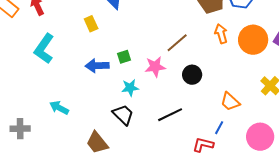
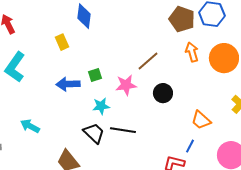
black line: (170, 115) -> (123, 130), moved, turned 35

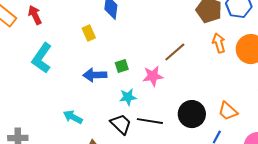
black circle: (163, 93) -> (192, 114), moved, size x1.4
cyan arrow: (30, 126) -> (73, 117), moved

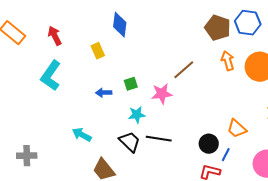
red arrow: (35, 15) -> (55, 36), moved
blue arrow: (95, 75) -> (104, 93), size x0.7
black circle: (192, 114) -> (209, 144), moved, size x0.7

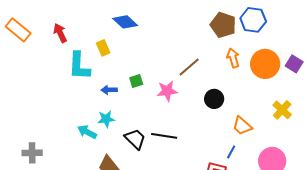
blue diamond: (120, 25) -> (125, 22), turned -55
cyan L-shape: (51, 76) -> (79, 66), moved, turned -32
cyan star: (137, 115) -> (106, 119), moved
black circle: (209, 144) -> (214, 99), moved

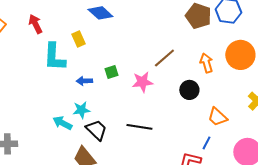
orange arrow: (233, 58) -> (206, 63), moved
black trapezoid: (135, 139) -> (96, 130), moved

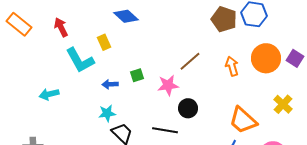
cyan L-shape: (54, 57) -> (80, 60), turned -32
black circle: (189, 90) -> (188, 108), moved
orange trapezoid: (217, 117) -> (243, 120), size x1.4
cyan arrow: (62, 123) -> (49, 94), moved, turned -42

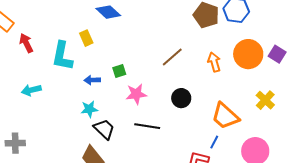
red arrow: (61, 27) -> (26, 43), moved
cyan L-shape: (80, 60) -> (62, 56), turned 40
pink star: (168, 85) -> (136, 94), moved
black circle: (188, 108) -> (181, 98), moved

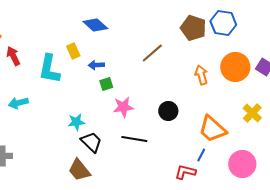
brown line: (172, 57) -> (152, 53), moved
blue arrow: (92, 80) -> (96, 65), moved

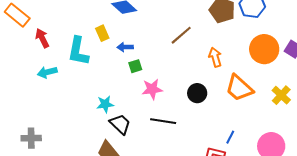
orange arrow: (201, 75) -> (215, 57), moved
cyan arrow: (18, 103) -> (47, 72), moved
orange trapezoid: (212, 129) -> (239, 88), moved

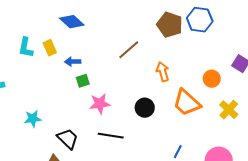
orange circle: (264, 49) -> (212, 79), moved, size x0.6
cyan L-shape: (78, 51) -> (26, 48), moved, size x0.7
cyan star: (105, 104) -> (33, 119), moved

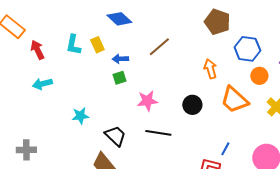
blue hexagon: (200, 20) -> (247, 49), moved
brown line: (129, 50) -> (159, 47), moved
green square: (83, 81) -> (119, 78), moved

